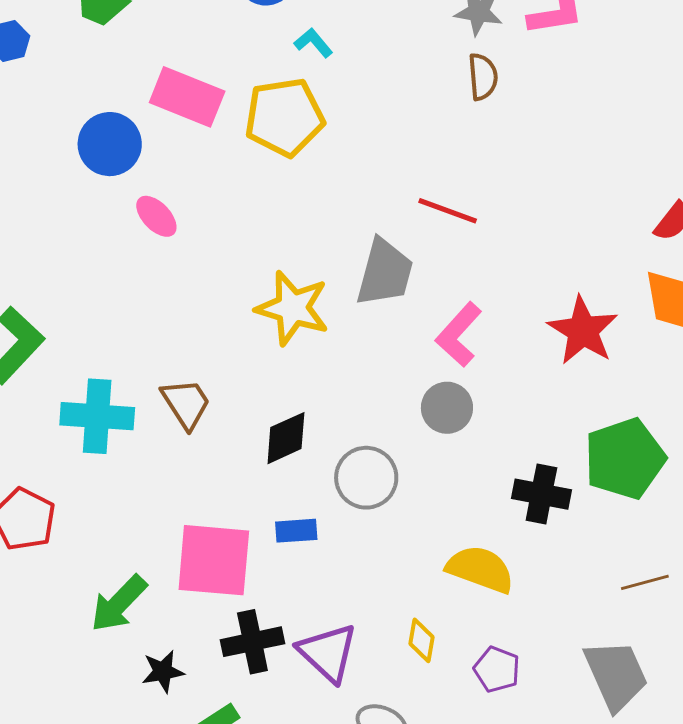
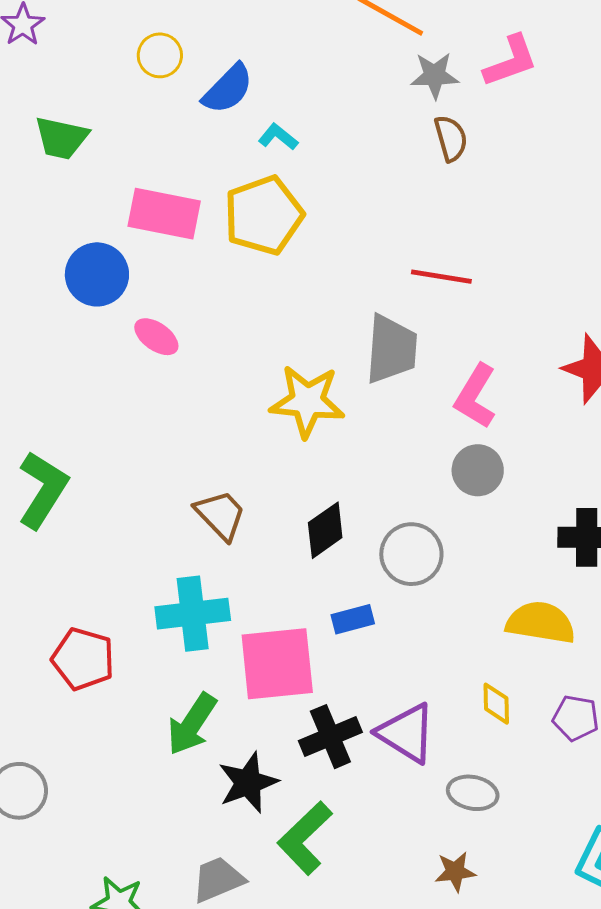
cyan cross: (97, 416) -> (193, 614), moved
black star: (163, 671) -> (248, 783), size x1.4

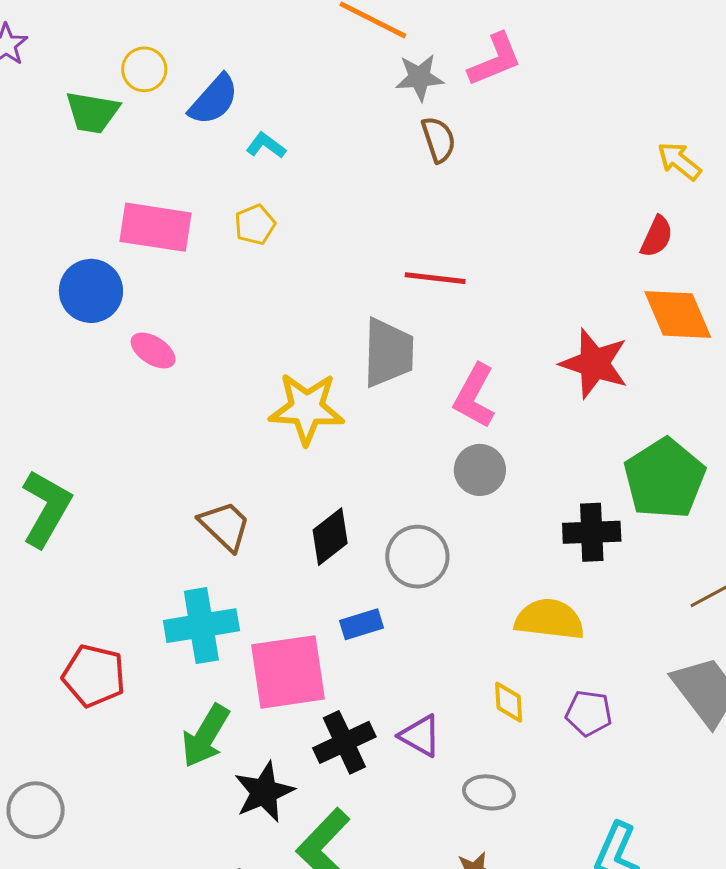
green trapezoid: (61, 138) -> (92, 112), moved
yellow pentagon: (264, 215) -> (255, 225), size x0.5
purple triangle: (406, 733) -> (420, 736), size x0.7

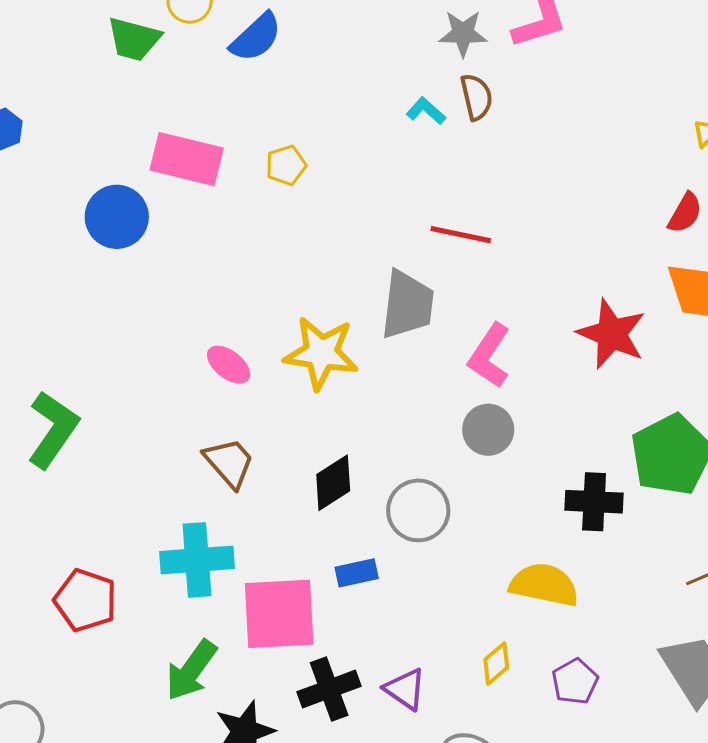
cyan L-shape: (266, 146) -> (426, 111), moved
pink ellipse: (153, 351) -> (229, 365), moved
yellow diamond: (509, 702) -> (496, 664), turned 48
purple pentagon: (589, 713) -> (575, 682), turned 30

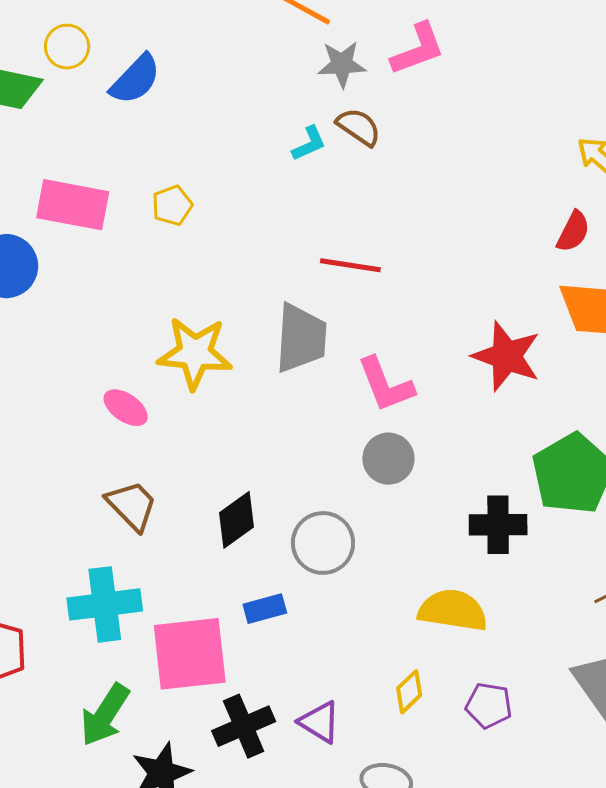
brown semicircle: (476, 97) -> (359, 127), turned -39
cyan L-shape: (426, 111) -> (309, 144), turned 117
yellow star: (321, 353) -> (195, 353), moved
pink L-shape: (489, 356) -> (386, 385), turned -52
purple pentagon: (575, 682) -> (489, 705), turned -30

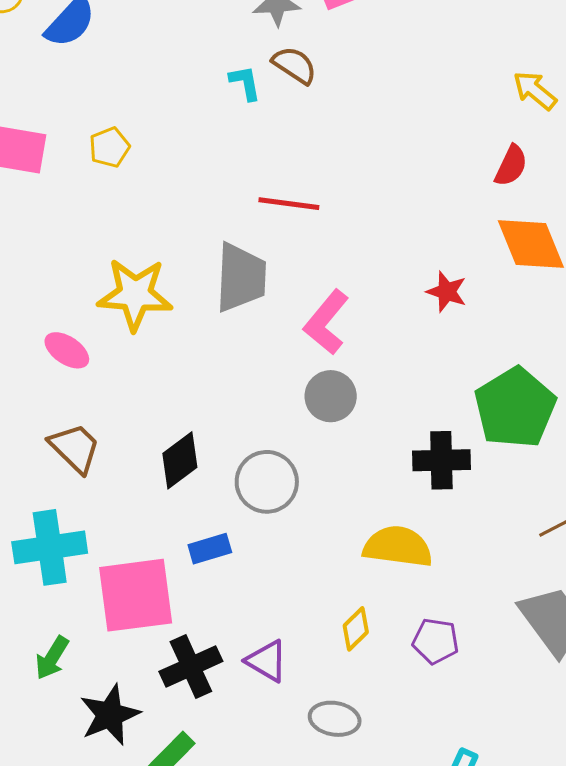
cyan L-shape: (309, 144) -> (245, 83), turned -75
red star: (507, 356) -> (447, 292), size x0.6
pink L-shape: (386, 385) -> (326, 322), turned 62
green arrow: (105, 715) -> (52, 658), size x0.7

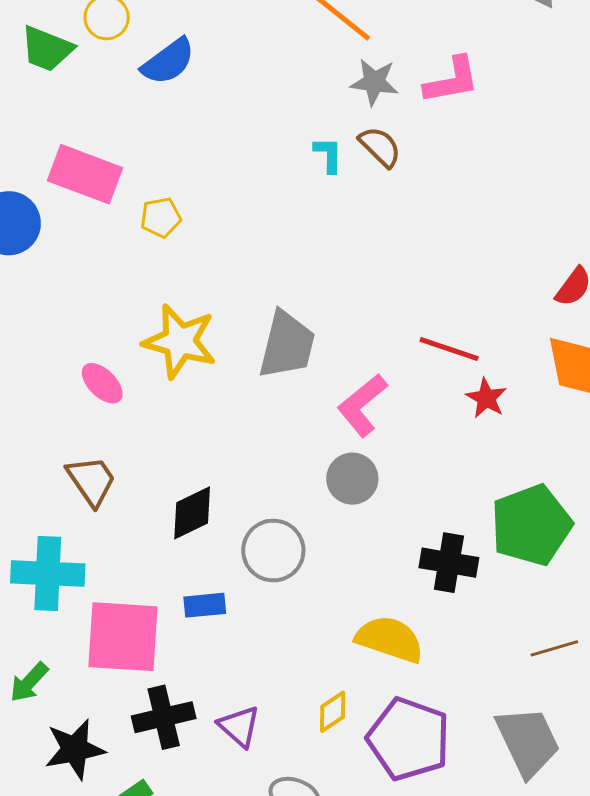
yellow pentagon: (109, 147) -> (161, 217), moved
red line: (289, 204) -> (449, 349), moved
purple pentagon: (436, 641) -> (409, 739), size x1.8

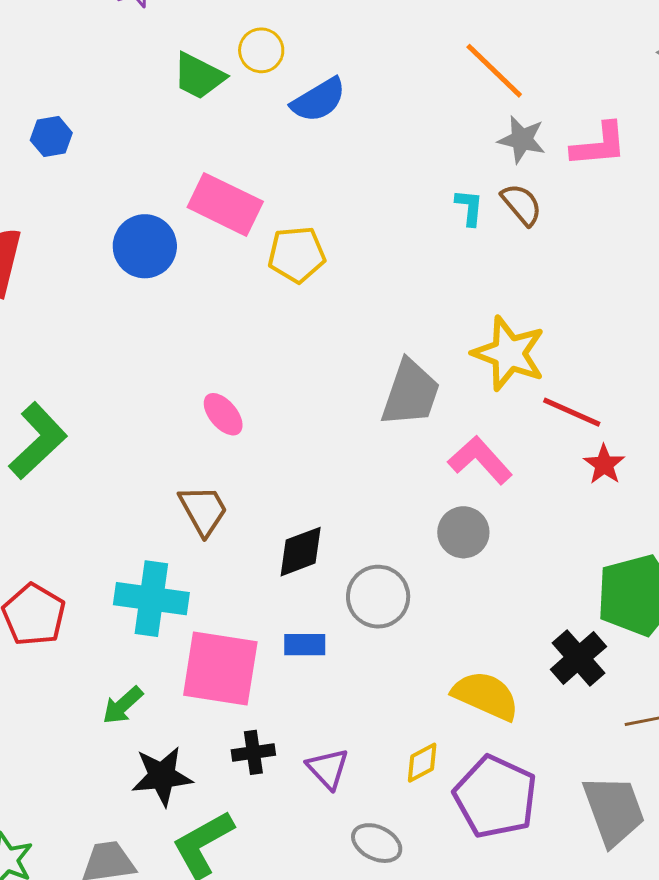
yellow pentagon: (161, 217) -> (297, 254), size x1.4
yellow star: (180, 341) -> (509, 353), moved
pink L-shape: (362, 405) -> (480, 460), turned 82
black cross: (449, 563) -> (578, 658), moved, turned 34
black cross: (164, 717) -> (253, 752), size x0.7

